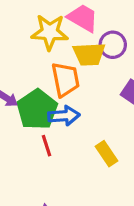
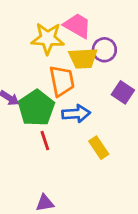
blue arrow: (64, 116) -> (76, 114), moved

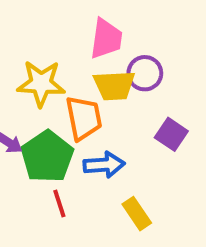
pink trapezoid: (77, 26) -> (106, 39), turned 68
yellow star: (48, 38) -> (41, 83), moved

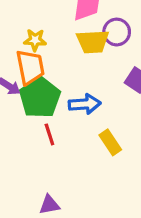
yellow star: (41, 83) -> (35, 40), size x0.6
orange trapezoid: (84, 118) -> (30, 67), moved

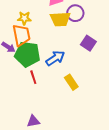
green pentagon: (40, 98) -> (27, 54), turned -30
blue arrow: (85, 104) -> (55, 58), turned -30

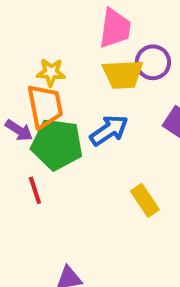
blue arrow: (55, 58) -> (109, 130), moved
red line: (33, 77) -> (35, 190), moved

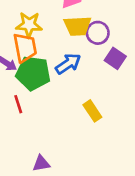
purple circle: (153, 62) -> (98, 33), moved
yellow star: (51, 72) -> (29, 25), size x1.4

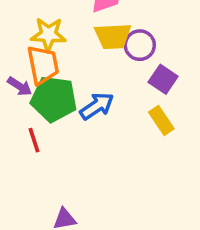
blue arrow: (68, 64) -> (97, 106), moved
yellow rectangle: (92, 111) -> (161, 120), moved

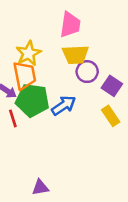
yellow star: (48, 34) -> (29, 53), turned -30
purple circle: (140, 45) -> (87, 72), moved
red line: (34, 140) -> (13, 118), moved

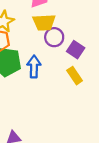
blue arrow: (64, 105) -> (34, 67), turned -55

